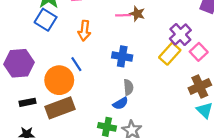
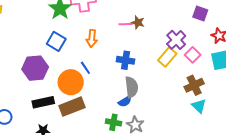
blue square: (46, 20) -> (56, 41), moved
gray semicircle: (128, 87) -> (132, 87), size x1.5
black rectangle: (28, 102) -> (43, 102), size x1.5

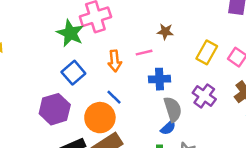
pink line: (126, 24) -> (144, 53), moved
purple cross: (176, 40) -> (204, 96), moved
blue square: (56, 41) -> (73, 73), turned 30
yellow rectangle: (167, 57) -> (207, 52), moved

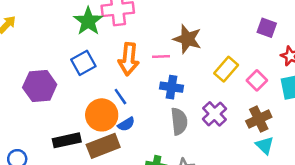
brown star: (165, 32) -> (187, 39), size x1.6
orange arrow: (115, 61) -> (129, 59), size x1.4
purple hexagon: (55, 109) -> (40, 86), moved
blue semicircle: (168, 128) -> (126, 124), moved

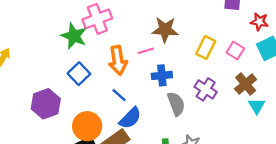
orange circle: (102, 115) -> (87, 126), moved
blue semicircle: (126, 124) -> (130, 118), size x1.5
cyan triangle: (265, 145) -> (257, 106), turned 30

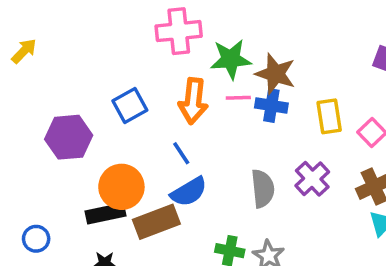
green star: (74, 36) -> (231, 59), moved, turned 30
yellow rectangle: (206, 47) -> (329, 116), turned -50
blue cross: (162, 75) -> (271, 105), moved

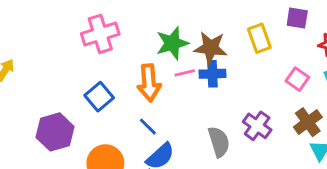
pink cross: (179, 31) -> (100, 34), moved
yellow rectangle: (329, 116) -> (259, 38), moved

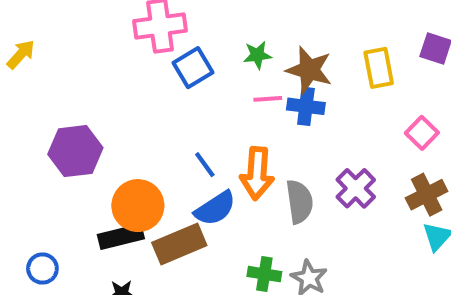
green star: (172, 43) -> (257, 55), size x0.6
orange arrow: (149, 83) -> (257, 173), moved
blue square: (99, 97) -> (193, 68), moved

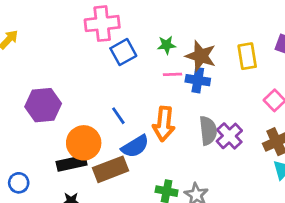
blue line: (205, 165) -> (118, 116), moved
gray semicircle: (299, 202) -> (208, 131), moved

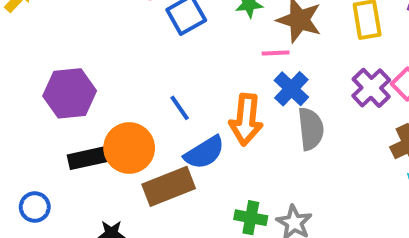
pink line: (173, 74) -> (276, 53), moved
blue cross: (198, 80) -> (291, 89), moved, turned 35
purple cross: (229, 136) -> (371, 88), moved
black rectangle: (72, 163) -> (90, 158), moved

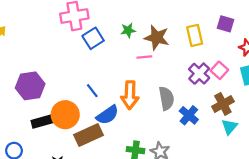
blue cross: (291, 89) -> (189, 115), moved

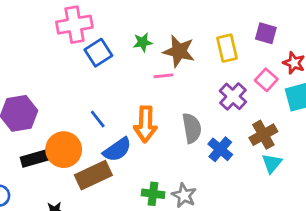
pink square: (219, 70) -> (266, 80), moved

